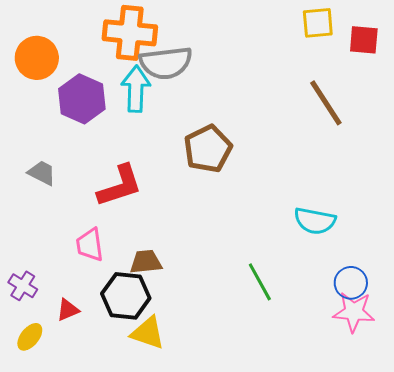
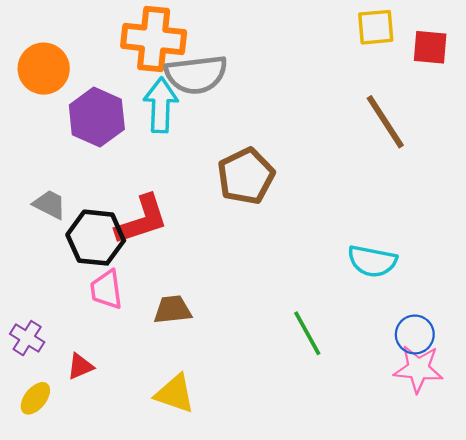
black hexagon: (126, 296) -> (96, 238), moved

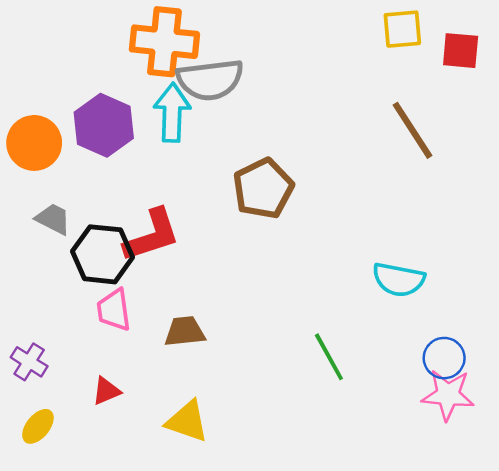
orange circle: (44, 69) -> (34, 143), moved
red triangle: (80, 366) -> (106, 391), moved

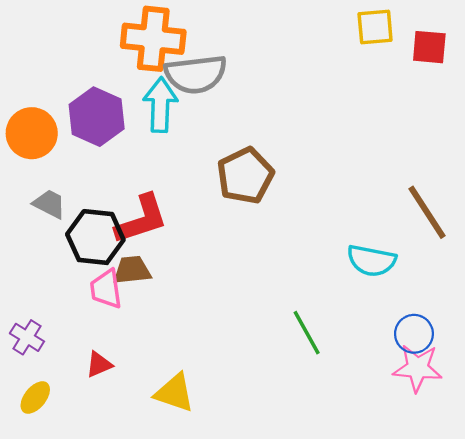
brown line: (412, 130) -> (427, 212), moved
brown trapezoid: (185, 331) -> (132, 270), moved

